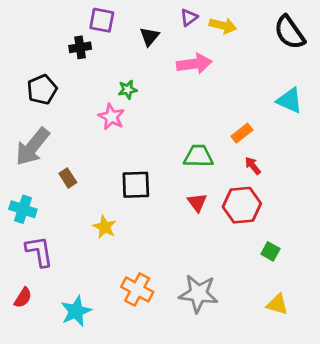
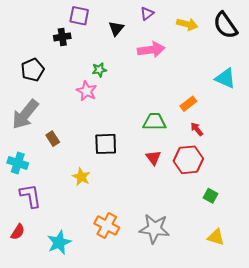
yellow arrow: (223, 26) -> (187, 24), moved

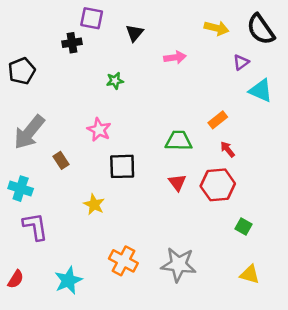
purple triangle: (147, 14) -> (241, 62), moved
pink arrow: (151, 50) -> (175, 57), size x0.7
black pentagon: (33, 70) -> (22, 71), moved
pink star: (87, 91) -> (99, 130), moved
red semicircle: (18, 232) -> (16, 279), moved

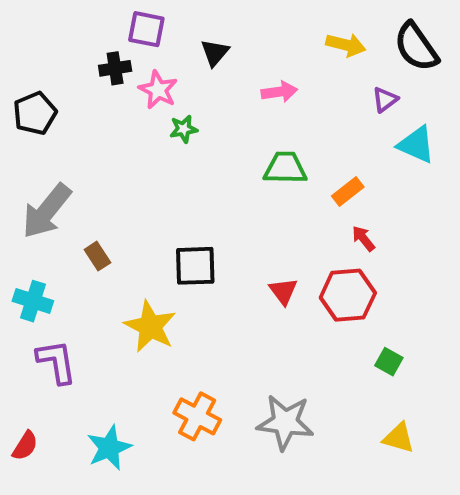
pink star: (99, 130) -> (158, 90), moved
green trapezoid: (179, 141) -> (285, 168), moved
yellow star: (94, 204) -> (150, 326), size x1.5

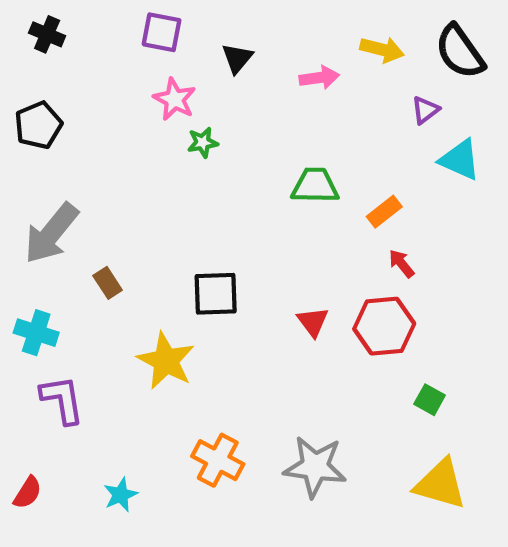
black cross: (115, 68) -> (47, 34), moved, turned 32
pink arrow: (279, 92) -> (319, 78), moved
yellow triangle: (399, 438) -> (440, 484), size x1.5
cyan star: (109, 448) -> (121, 495), size x0.7

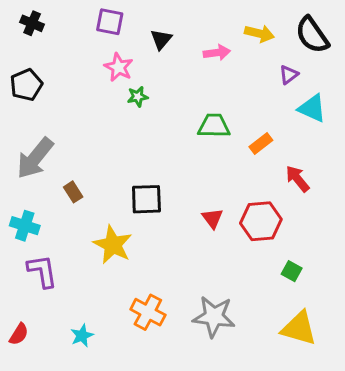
red arrow: (401, 263) -> (297, 179), moved, size x1.4

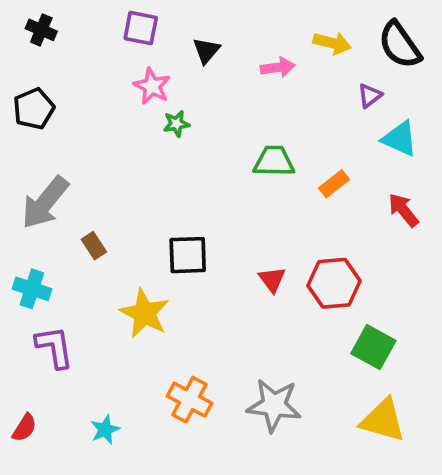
red arrow: (297, 179) -> (403, 210), moved
green square: (292, 271) -> (373, 347), size x1.6

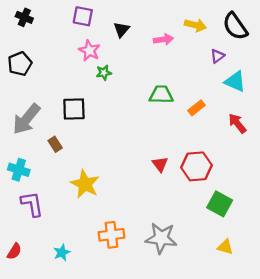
black square: (188, 255) -> (74, 109), moved
orange cross: (190, 400) -> (111, 235), turned -35
yellow triangle: (383, 420) -> (225, 247), size x0.6

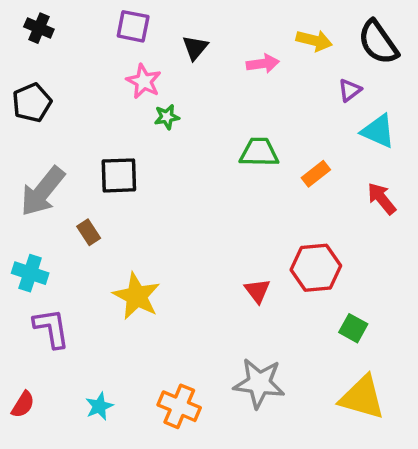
red triangle: (160, 164) -> (257, 291), moved
green square: (220, 204) -> (353, 328), size x0.7
orange cross: (111, 235) -> (179, 406), moved, turned 30
yellow triangle: (225, 247) -> (362, 397), size x1.8

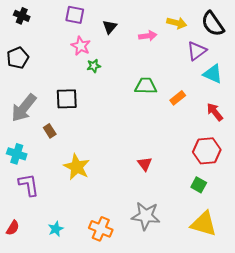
purple triangle: (350, 90) -> (197, 51), size x1.5
red hexagon: (316, 268) -> (207, 151), moved

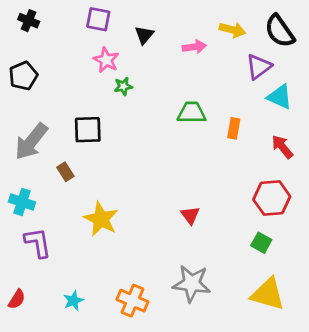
orange rectangle: (178, 98) -> (234, 128), turned -42

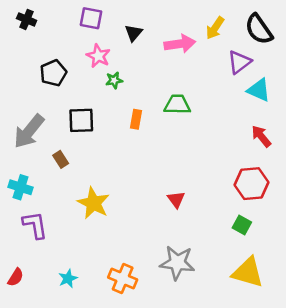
yellow arrow: (232, 30) -> (215, 28), turned 110
pink arrow: (194, 47) -> (180, 44), size x1.4
black pentagon: (23, 76) -> (53, 73), moved
orange rectangle: (234, 128) -> (136, 119), moved

